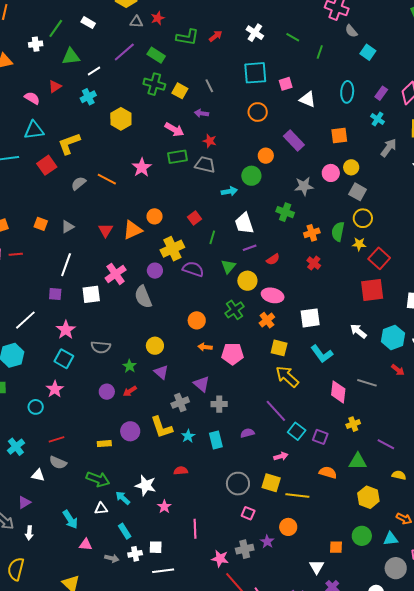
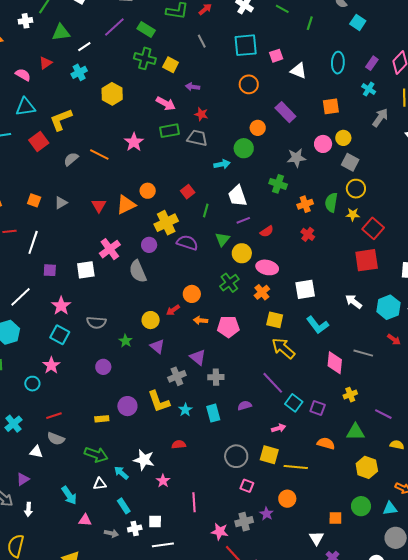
gray line: (209, 86) -> (202, 41), moved
white line: (66, 265) -> (33, 242), moved
red arrow: (130, 391) -> (173, 310), moved

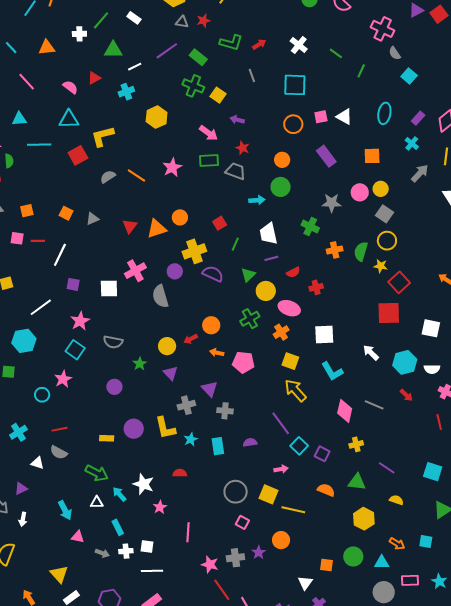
pink square: (276, 56) -> (321, 117), moved
orange circle: (258, 128) -> (282, 160), moved
red cross: (308, 234) -> (316, 287), moved, turned 32

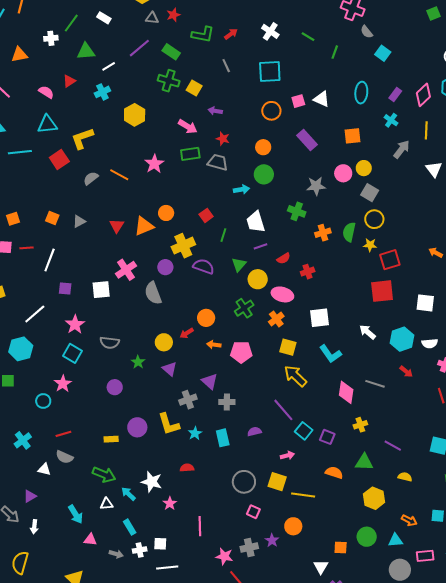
red square: (399, 282) -> (390, 260), turned 30

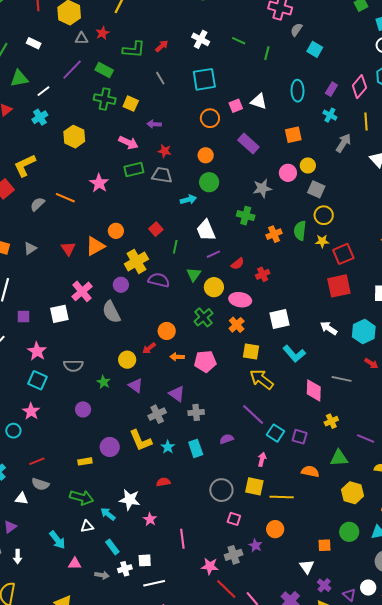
gray semicircle: (367, 32) -> (296, 30), turned 80
pink arrow: (287, 455) -> (262, 459), turned -56

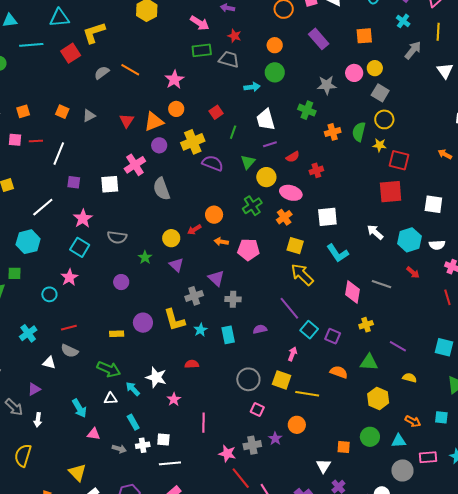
pink star: (99, 183) -> (174, 80), moved
red square: (343, 254) -> (399, 160), turned 30
purple circle: (121, 285) -> (159, 145), moved

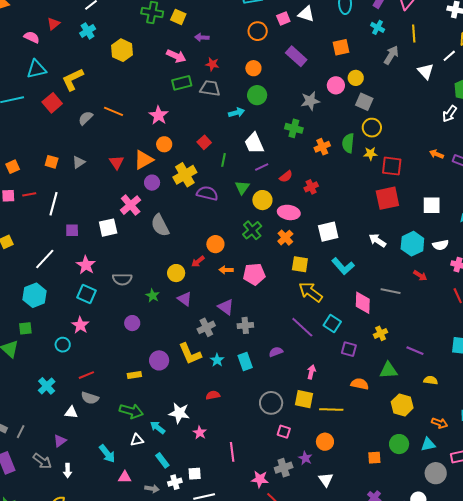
cyan square: (309, 330) -> (332, 323), moved
white triangle: (324, 466) -> (326, 480), moved

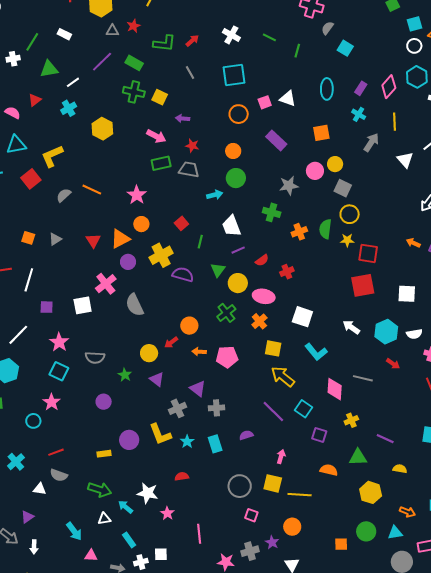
white square: (328, 232) -> (302, 317), turned 30

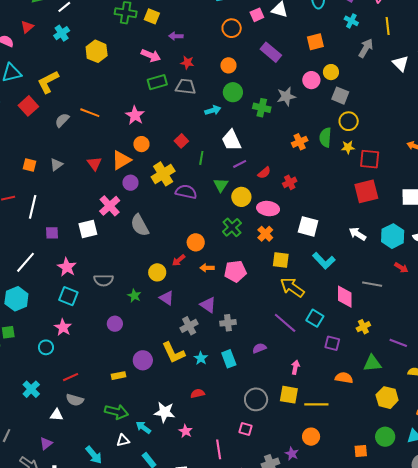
green cross: (272, 212) -> (262, 108), moved
pink square: (251, 515) -> (246, 429), moved

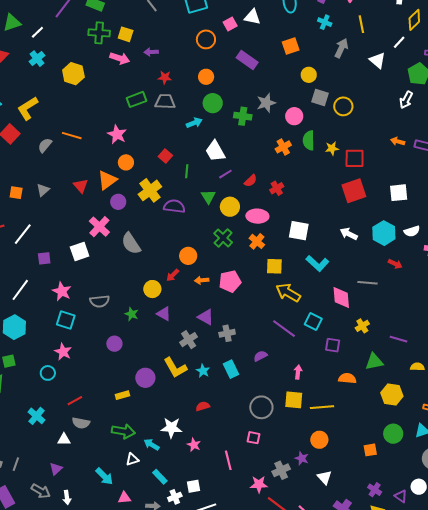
pink arrow: (151, 55) -> (120, 58), moved
pink circle: (311, 80) -> (294, 116), moved
yellow circle: (349, 121) -> (343, 106), moved
white line: (33, 207) -> (23, 234), turned 30

